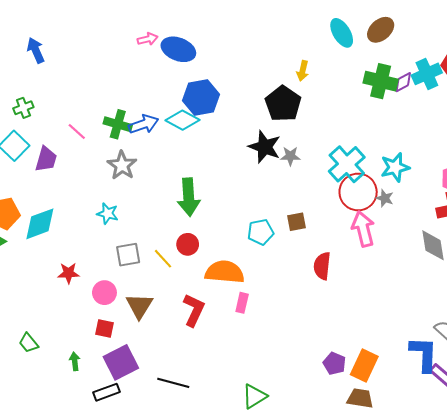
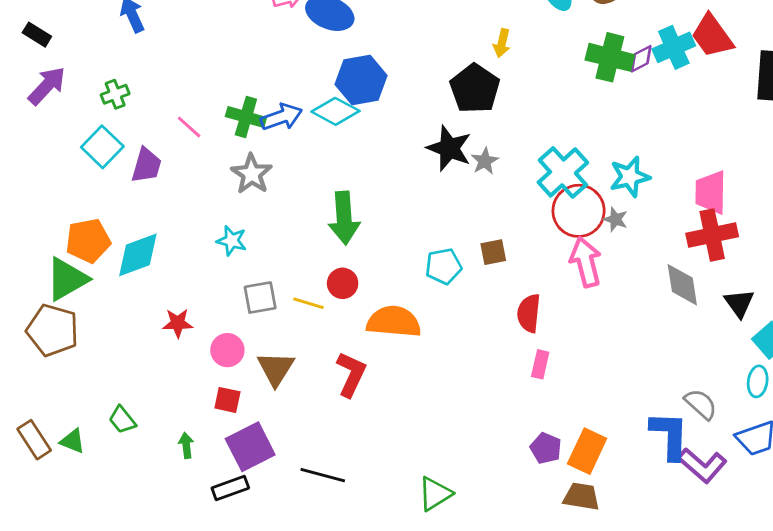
gray star: (290, 156) -> (485, 161), turned -30
yellow line: (163, 259) -> (308, 303), turned -30
pink rectangle: (242, 303) -> (540, 364), moved

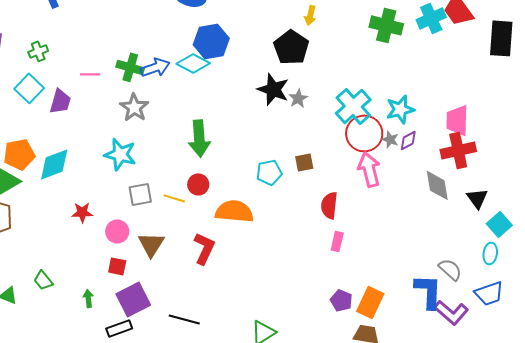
purple diamond: (641, 59) -> (408, 140), moved
pink line: (189, 127) -> (90, 74), turned -42
cyan star: (232, 241) -> (120, 154), size x1.5

